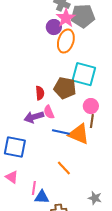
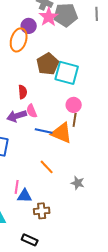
purple circle: (54, 27) -> (29, 26), moved
orange ellipse: (66, 41) -> (19, 40), moved
brown pentagon: (65, 88) -> (48, 64), moved, turned 30
gray star: (95, 198) -> (78, 183), moved

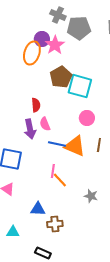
pink star: (49, 17) -> (55, 45), moved
purple arrow: (17, 116) -> (30, 129), turned -84
brown line: (75, 120) -> (99, 145), moved
pink line: (17, 187) -> (53, 171), moved

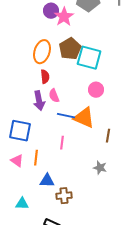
orange ellipse: (32, 53) -> (42, 52), moved
brown line: (99, 145) -> (108, 136), moved
orange line: (60, 180) -> (36, 158), moved, turned 49

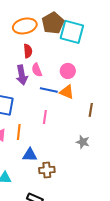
orange ellipse: (42, 52) -> (25, 26), turned 60
pink circle: (96, 90) -> (68, 71), moved
orange triangle: (84, 118) -> (67, 92), size x0.7

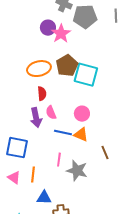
brown line: (91, 110) -> (105, 153), turned -32
gray star: (83, 142) -> (77, 171), moved, size x1.5

